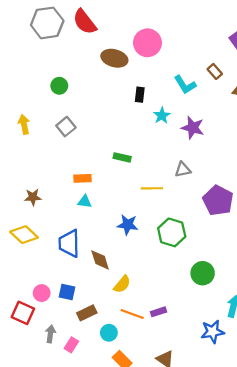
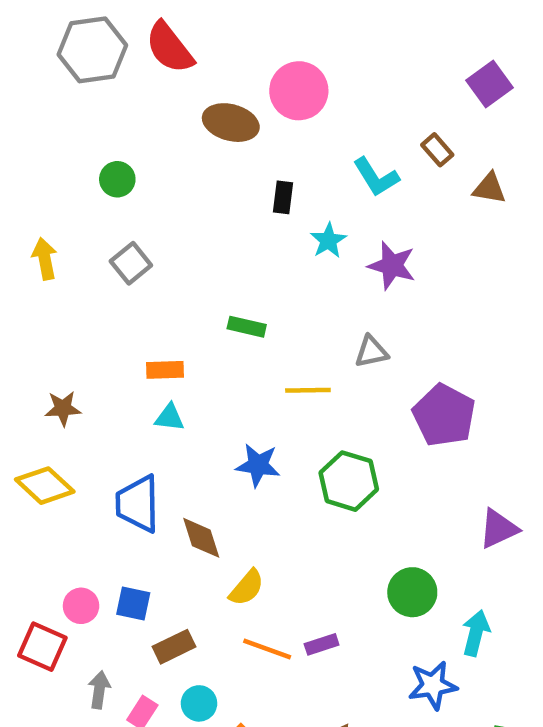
green circle: (203, 273) -> (412, 592), moved
cyan circle: (109, 333) -> (199, 703), moved

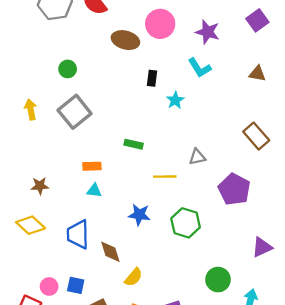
brown rectangle: (437, 150) -> (256, 136), moved, size x1.6
gray square: (131, 263) -> (75, 112), size x1.6
purple star: (392, 265) -> (208, 32), moved

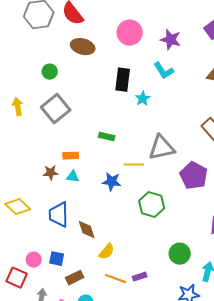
brown ellipse: (125, 40) -> (83, 47), moved
black rectangle: (152, 78) -> (123, 80), size x1.6
gray triangle: (197, 157) -> (162, 148), size x1.8
brown star: (40, 186) -> (51, 173), moved
blue star: (139, 215) -> (112, 182), moved

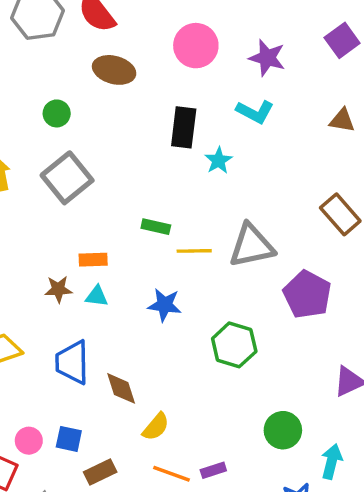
cyan L-shape: (164, 71) -> (255, 112), turned -30
yellow line: (134, 165) -> (194, 251), moved

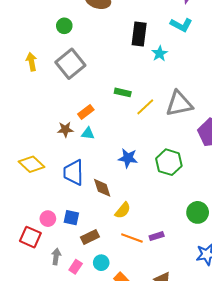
yellow line: (194, 251) -> (145, 107), turned -42
orange rectangle: (93, 260) -> (86, 112), turned -35
blue star: (165, 305) -> (128, 158), moved

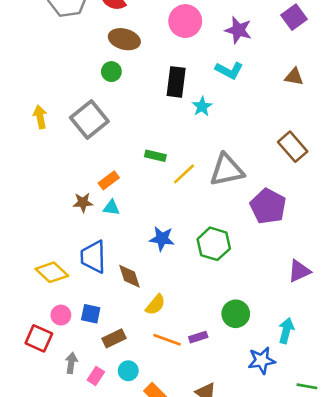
green circle: (64, 26) -> (111, 72), moved
yellow diamond: (31, 164) -> (52, 272), moved
green circle: (198, 212) -> (236, 314), moved

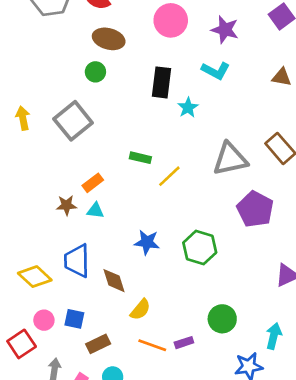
gray triangle: (227, 170) -> (230, 159), moved
red square: (39, 338) -> (22, 344), turned 32

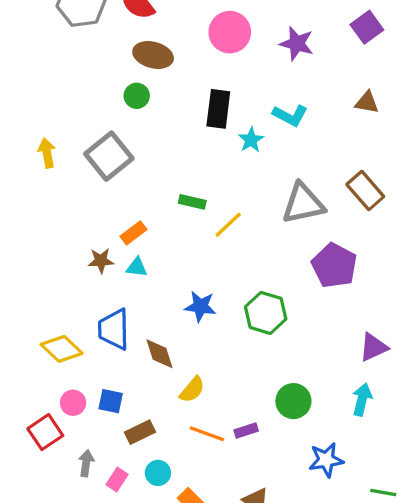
cyan L-shape: (216, 71) -> (290, 115), moved
cyan arrow: (274, 336) -> (362, 399), moved

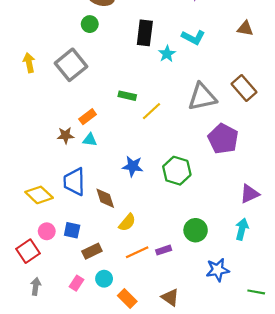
orange line: (207, 434) -> (137, 252), turned -45
gray arrow: (86, 463) -> (36, 286), moved

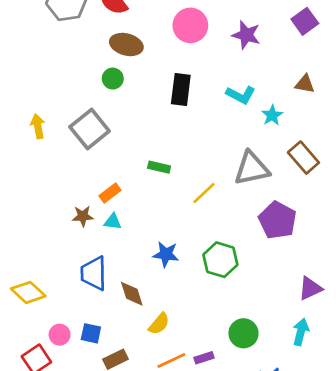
cyan star: (167, 54) -> (272, 115), moved
yellow line: (151, 111) -> (204, 193), moved
yellow diamond: (39, 195) -> (28, 292), moved

